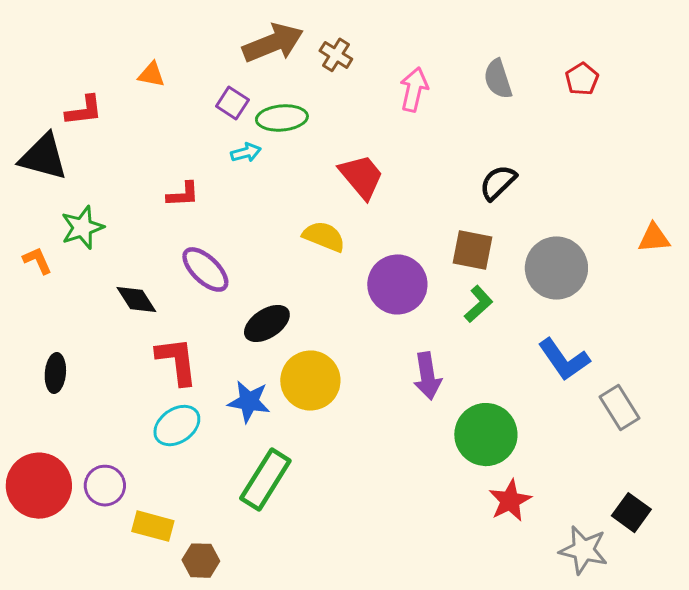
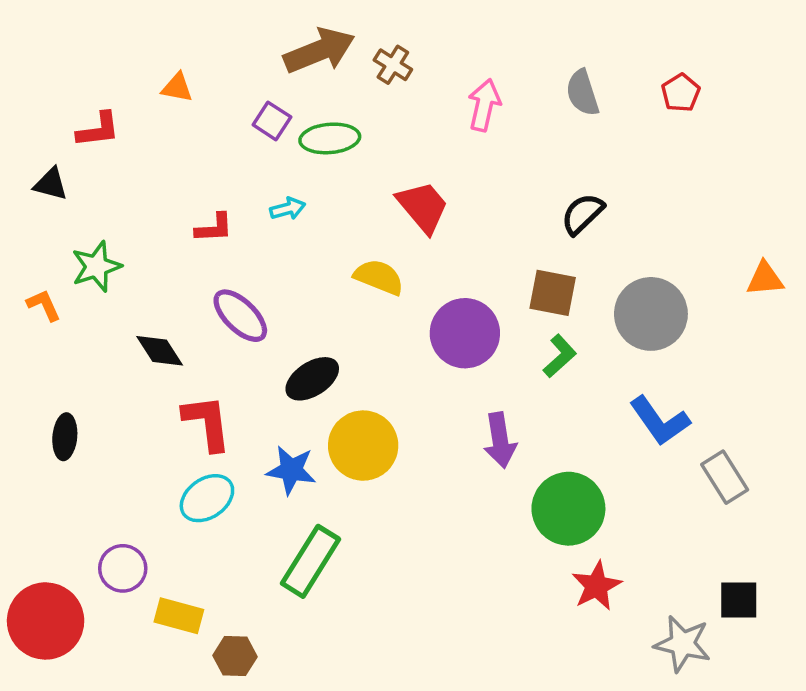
cyan arrow: (246, 152) -> (288, 209), moved
black triangle: (43, 157) -> (51, 184), size x0.6
red circle: (39, 486) -> (46, 621), moved
black square: (631, 513) -> (739, 600), turned -36

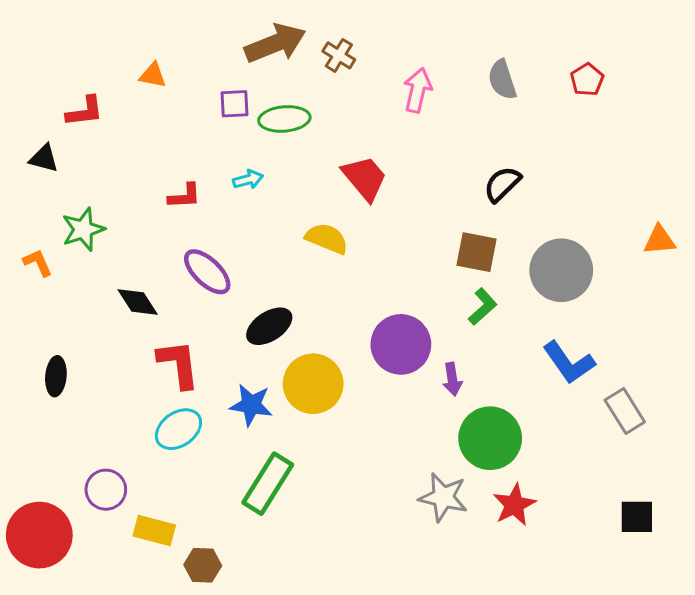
purple square: (272, 121) -> (234, 104), turned -36
purple circle: (465, 333) -> (401, 344), moved
purple arrow: (500, 440) -> (452, 379), moved, size x0.7
gray star: (682, 644) -> (443, 497), moved

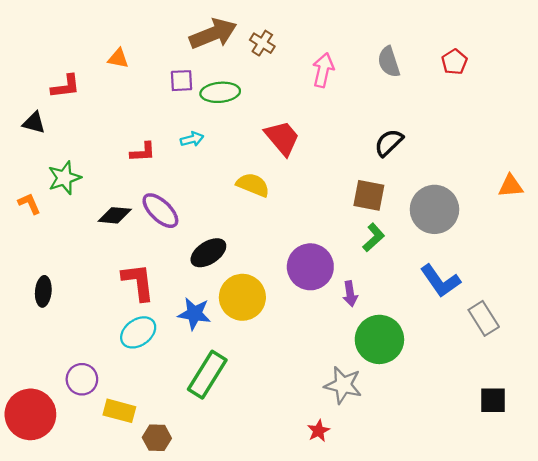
black diamond: (138, 302) -> (115, 215), moved, turned -52
red star: (514, 505) -> (319, 431), moved, size x0.7

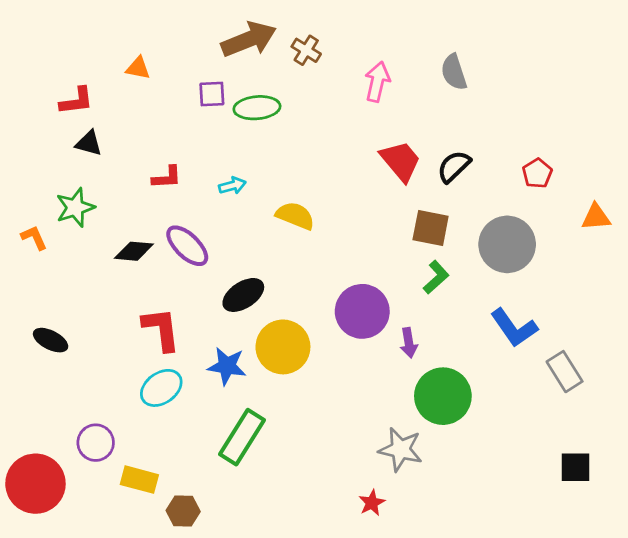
red pentagon: (454, 62) -> (537, 173), moved
black triangle: (34, 123) -> (89, 143), moved
red trapezoid: (282, 138) -> (401, 161), moved
cyan arrow: (192, 139) -> (232, 186), moved
black ellipse: (43, 291) -> (51, 340), turned -68

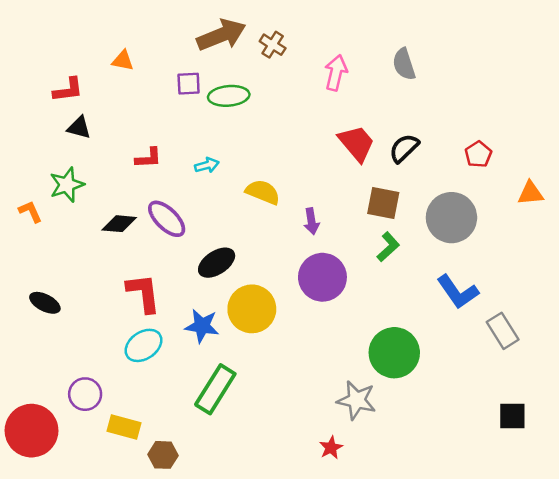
purple arrow: (409, 343) -> (311, 221), moved

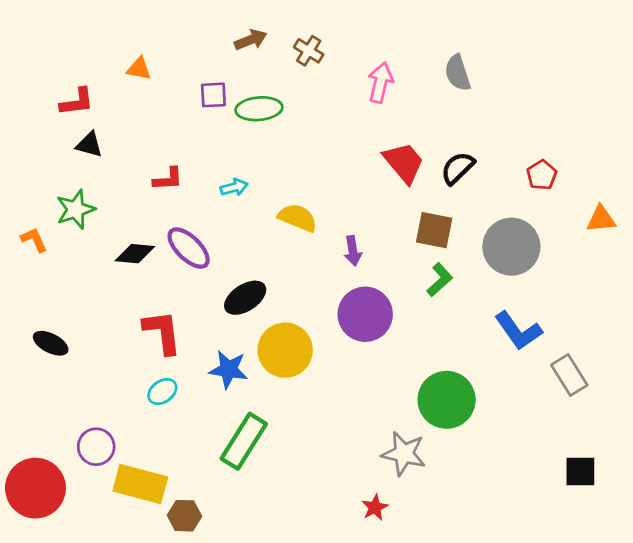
brown arrow: (221, 35) -> (251, 40), size x0.6
cyan ellipse: (144, 345) -> (162, 392), size x0.7
yellow rectangle: (124, 427) -> (140, 484), size x1.4

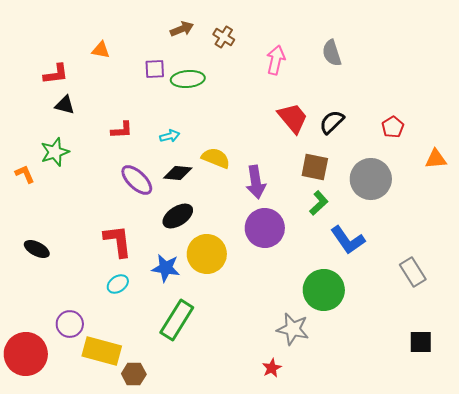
purple arrow: (353, 251) -> (256, 182), size x1.5
black diamond: (135, 254) -> (178, 173), moved
blue L-shape: (518, 331) -> (348, 240), moved

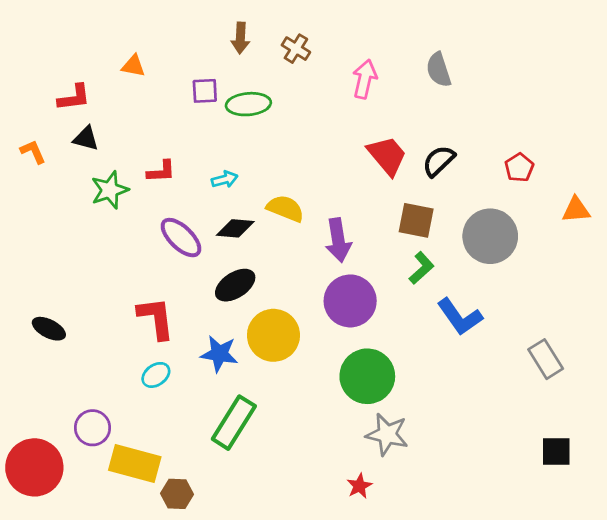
brown arrow: (182, 29) -> (240, 38), turned 115
green star: (55, 152) -> (110, 190), moved
orange L-shape: (25, 174) -> (33, 152), moved
green circle: (324, 290) -> (367, 376), moved

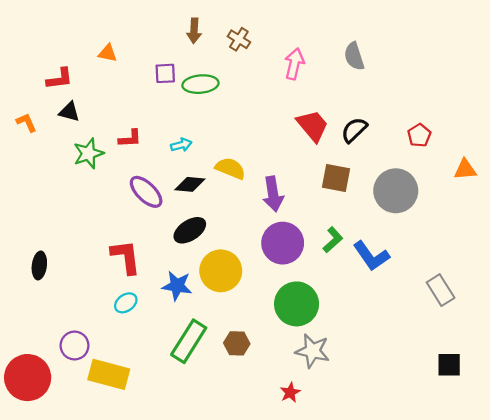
green L-shape: (421, 268) -> (333, 240), moved
black ellipse: (49, 329) -> (39, 265), turned 70
brown hexagon: (177, 494) -> (237, 343), moved

